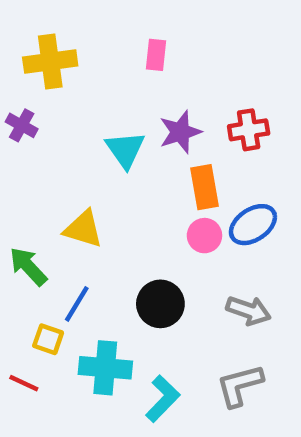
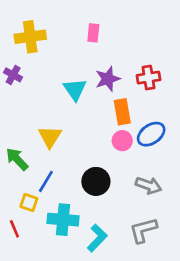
yellow triangle: (83, 229) -> (50, 137), turned 45
red line: (24, 383) -> (14, 229), turned 42

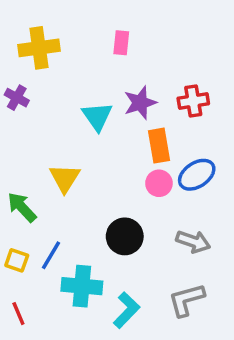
blue line: (46, 181) -> (51, 255), moved
yellow square: (29, 202) -> (17, 260), moved
red line: (14, 229) -> (18, 314), moved

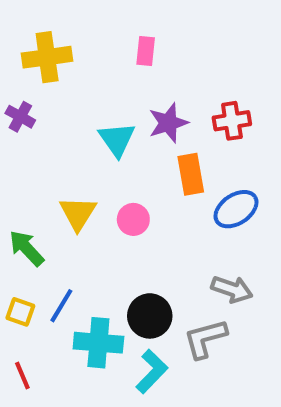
pink circle: (159, 183) -> (133, 219), moved
black circle: (125, 236) -> (150, 316), moved
gray L-shape: (186, 300) -> (205, 339), moved

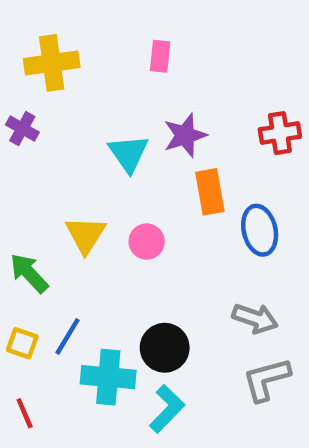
red cross: (232, 121) -> (280, 133), moved
blue ellipse: (236, 209) -> (260, 230), turned -69
gray L-shape: (205, 339) -> (266, 379), moved

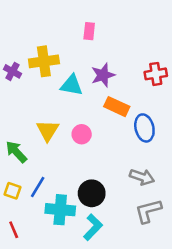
yellow cross: (52, 63) -> (44, 61), moved
cyan triangle: (129, 153) -> (72, 85), turned -45
orange rectangle: (210, 192) -> (117, 107), turned -55

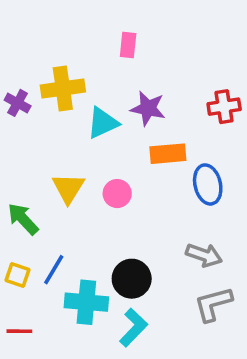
purple star: (103, 75) -> (148, 108), turned 30
cyan triangle: (72, 85) -> (103, 123), turned -35
orange rectangle: (117, 107) -> (168, 154), turned -30
red line: (14, 230) -> (19, 331), turned -66

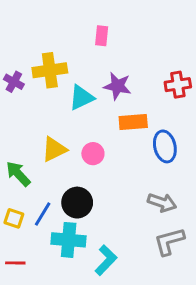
yellow triangle: (68, 188) -> (54, 149), turned 32
black circle: (132, 279) -> (77, 203), moved

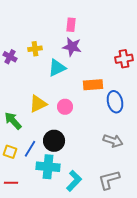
yellow cross: (50, 70) -> (35, 49), size x0.6
purple star: (117, 86) -> (72, 47), moved
gray L-shape: (169, 241) -> (109, 180), moved

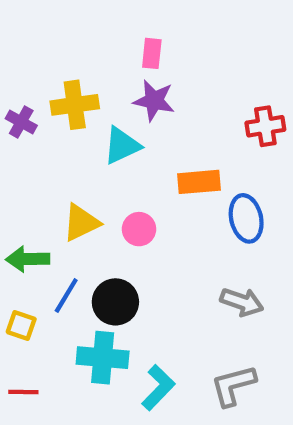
yellow cross: (35, 49) -> (75, 105), size x1.5
green arrow: (13, 121) -> (28, 259), turned -48
blue line: (30, 149) -> (66, 296), moved

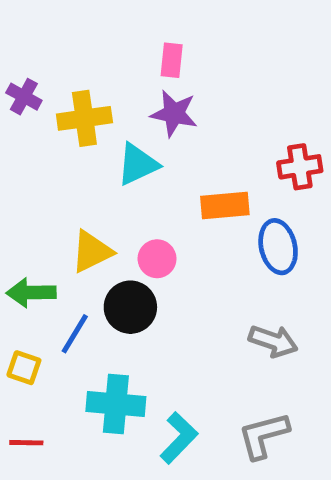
purple cross: (21, 122) -> (24, 97), moved
red cross: (265, 126) -> (300, 167), moved
black circle: (115, 302) -> (130, 307), moved

